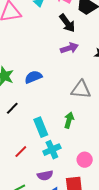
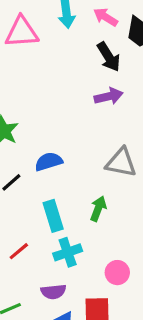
blue semicircle: (33, 77) -> (49, 162), moved

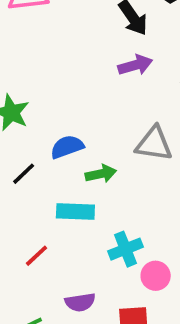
green arrow: (98, 209) -> (101, 174), moved, turned 60
cyan rectangle: (53, 216) -> (75, 211), turned -68
cyan cross: (68, 252) -> (125, 249), moved

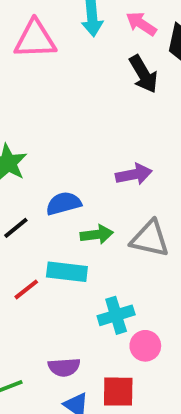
purple arrow: (135, 65) -> (134, 174), moved
gray triangle: (154, 144) -> (150, 239), moved
red line: (36, 256) -> (26, 289), moved

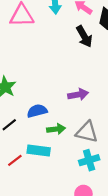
cyan cross: (116, 315) -> (89, 160), moved

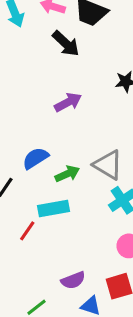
purple arrow: (78, 95) -> (68, 102), moved
gray triangle: (87, 132) -> (108, 165), turned 35

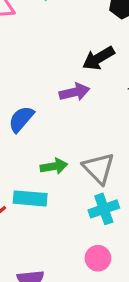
black arrow: (66, 43) -> (98, 58), moved, turned 92
blue semicircle: (36, 158) -> (21, 119), moved, turned -32

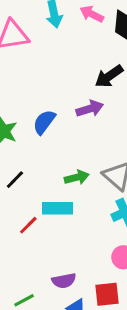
blue semicircle: (21, 119) -> (44, 122), moved

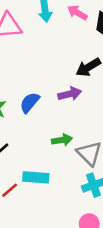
green arrow: (77, 177) -> (62, 140), moved

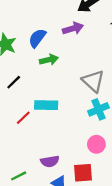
green arrow: (62, 140) -> (49, 60), moved

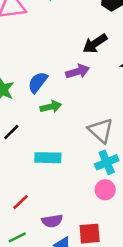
red line: (23, 118) -> (21, 202), moved
pink circle: (96, 144) -> (105, 190), moved

